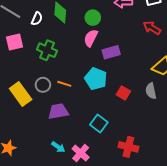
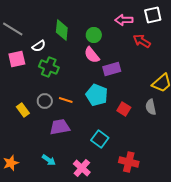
white semicircle: (37, 19) -> (39, 46), moved, turned 32
red arrow: (152, 28) -> (142, 41), moved
pink semicircle: (91, 38) -> (92, 55), turned -66
yellow rectangle: (21, 94) -> (23, 110), size x0.6
cyan arrow: (58, 147) -> (49, 160), moved

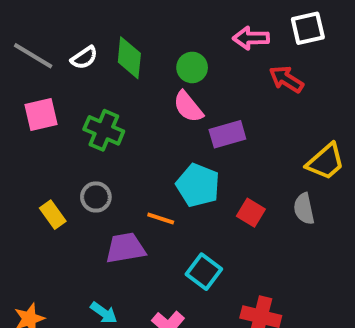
white semicircle: (39, 46) -> (84, 58), moved
orange line: (66, 100) -> (161, 219), moved

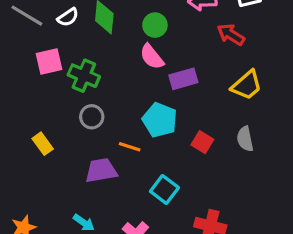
pink square: (41, 115) -> (49, 61), moved
yellow trapezoid: (326, 162) -> (247, 85), moved
gray circle: (96, 197) -> (92, 117), moved

